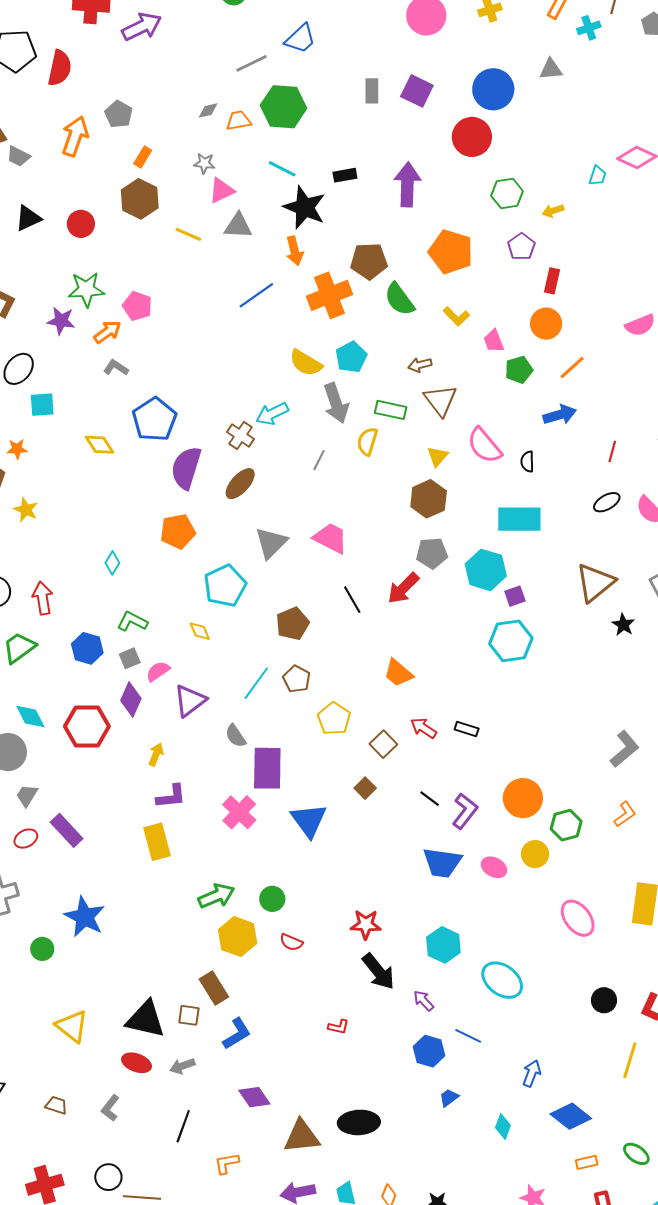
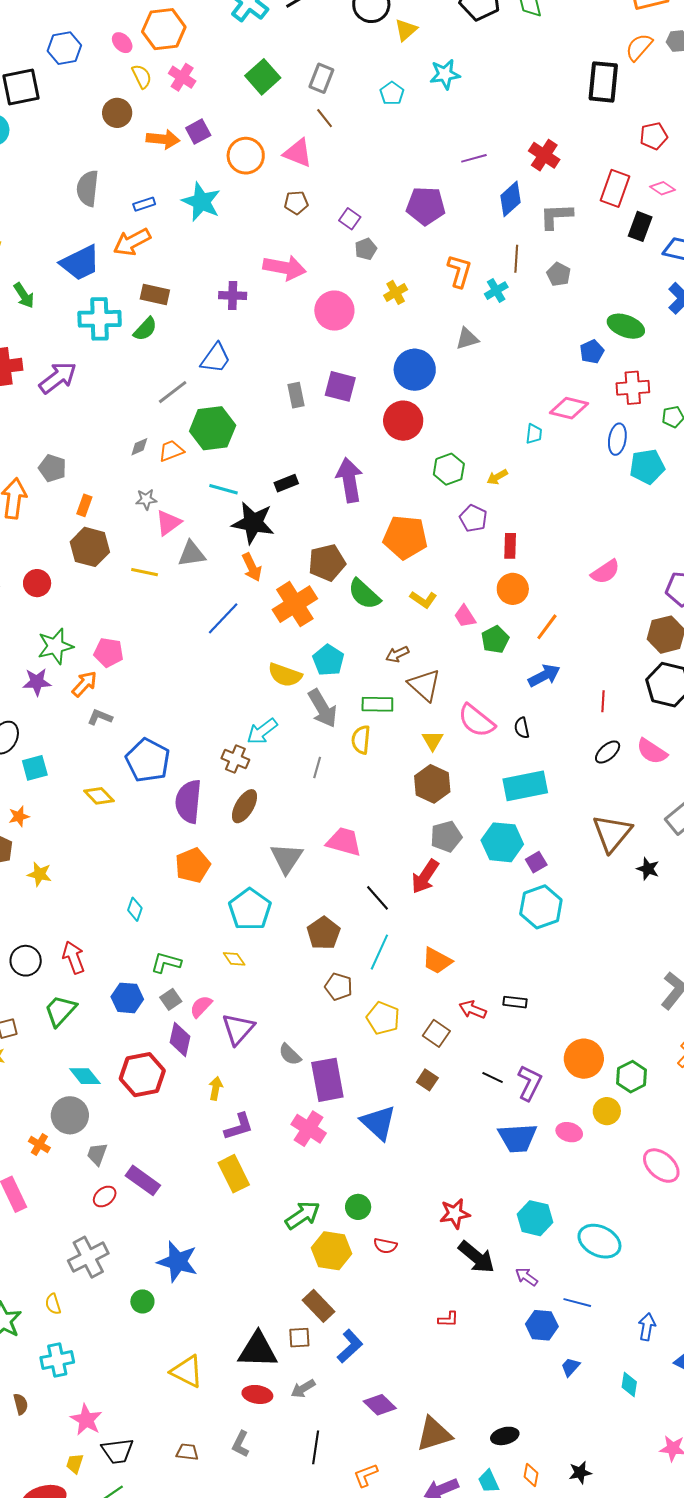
cyan line: (256, 683) -> (379, 952), moved
black ellipse: (359, 1122) -> (505, 1436), moved, size x0.7

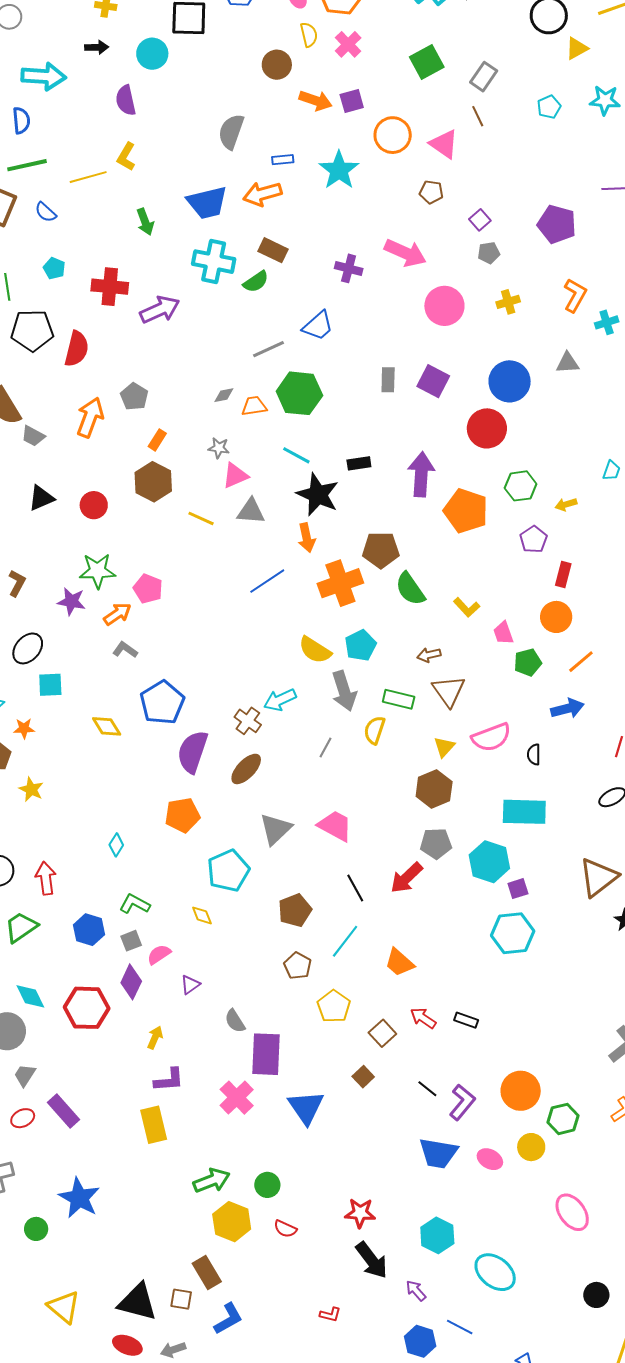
orange pentagon: (405, 537) -> (466, 511), moved
pink semicircle: (476, 721) -> (491, 737), turned -72
purple triangle: (238, 1029) -> (190, 985), size x0.6

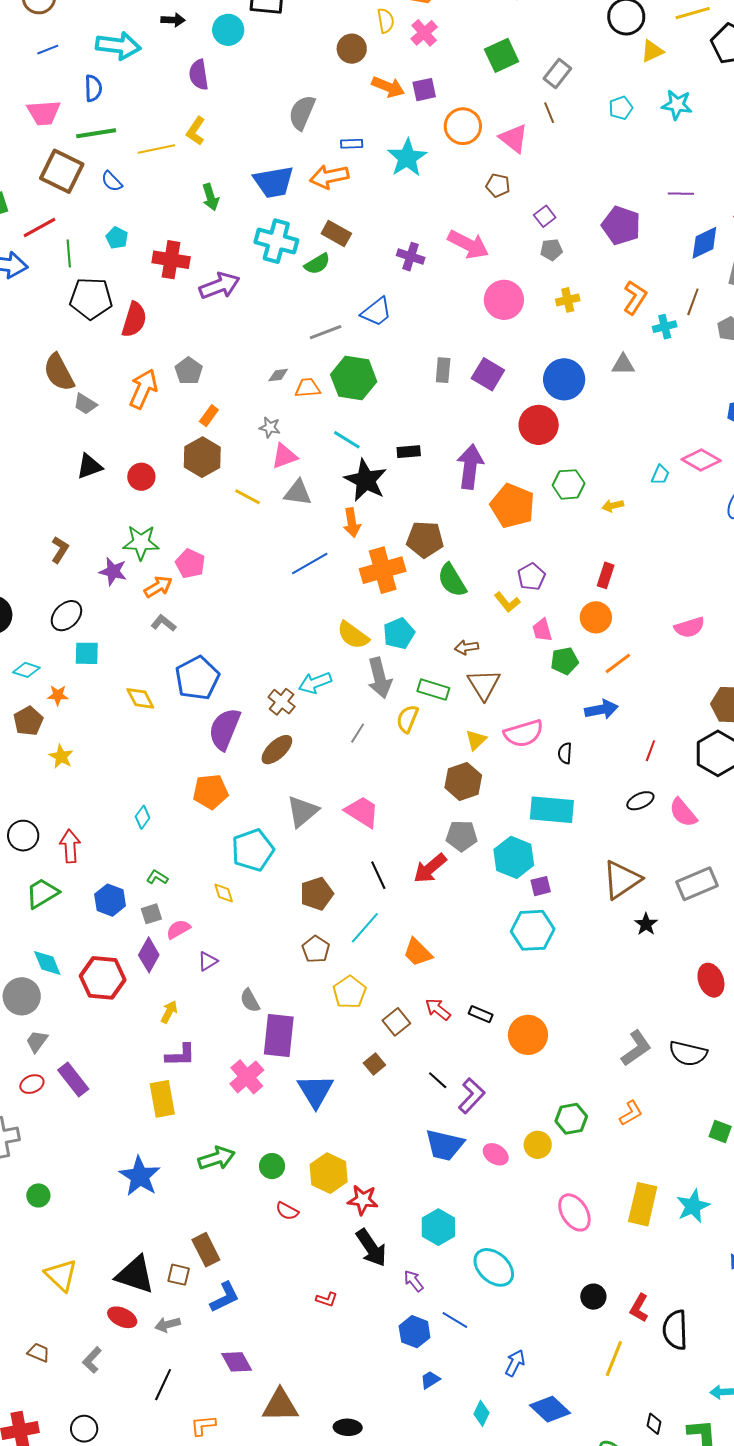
purple pentagon: (533, 539) -> (531, 577), moved
green L-shape: (135, 904) -> (157, 877), size x0.7
orange circle: (521, 1091) -> (528, 1035), moved
blue star: (79, 1198) -> (140, 1176), moved
yellow hexagon: (232, 1222) -> (329, 1173), moved

